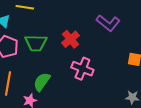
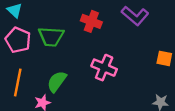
red cross: (71, 39) -> (91, 21), moved, turned -30

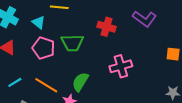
pink cross: (104, 68) -> (121, 66), turned -35
orange line: (18, 82) -> (46, 85), turned -65

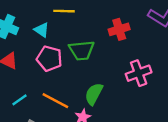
red cross: (107, 27) -> (119, 29), turned -30

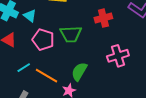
cyan triangle: (42, 30) -> (30, 16), moved
cyan line: (19, 100) -> (24, 68), moved

